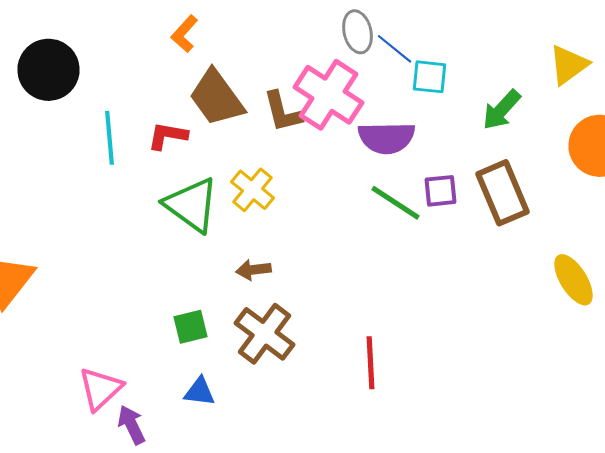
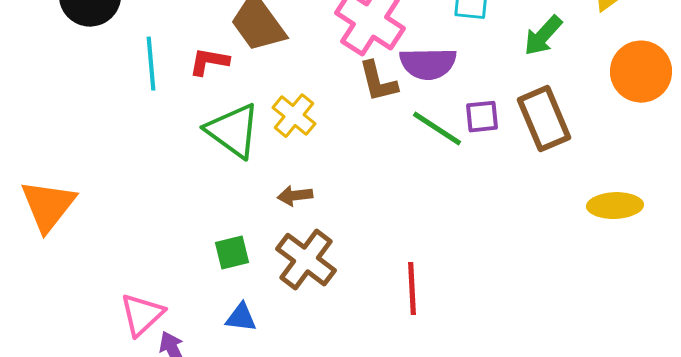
brown L-shape: (282, 112) -> (378, 82), moved
yellow ellipse: (574, 280) -> (615, 206), turned -60

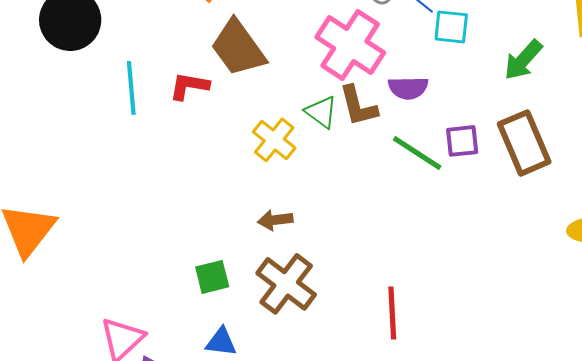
purple semicircle: (428, 64) -> (408, 88), size x0.7
green triangle: (233, 131) -> (321, 112), moved, size x0.6

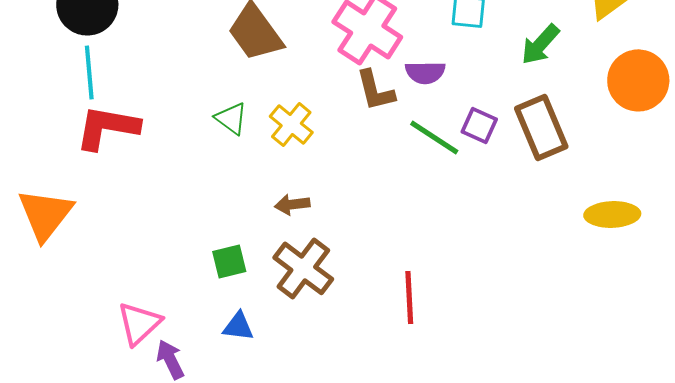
red L-shape: (189, 86) -> (107, 127), moved, size x1.6
cyan line: (131, 88) -> (89, 72), moved
green triangle: (321, 112) -> (231, 118), moved
purple square: (462, 141) -> (479, 125), turned 30

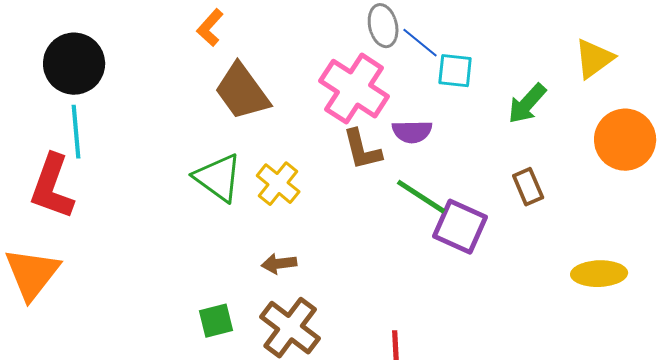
green triangle: (231, 118) -> (218, 178), size x1.5
purple square: (479, 125) -> (460, 227), moved, size x1.5
red L-shape: (107, 127) -> (52, 187), moved, turned -80
brown rectangle: (541, 127) -> (528, 187), size x0.6

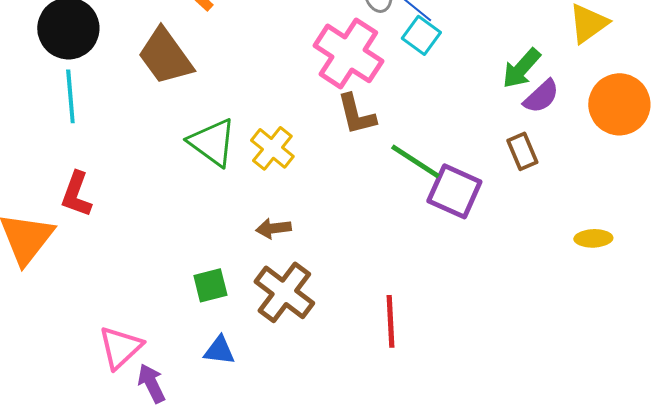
cyan square: (455, 71) -> (421, 35), moved, turned 30
brown trapezoid: (242, 92) -> (165, 56), moved
purple semicircle: (412, 132) -> (541, 96), moved, turned -42
red L-shape: (52, 187) -> (76, 194), moved, size x0.7
yellow ellipse: (599, 274) -> (593, 238), size x0.7

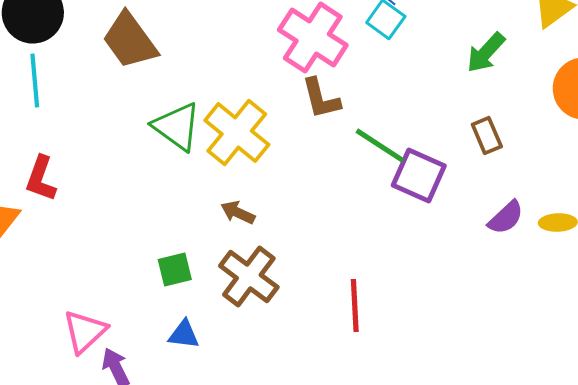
purple semicircle: (541, 96) -> (506, 218), moved
yellow cross: (272, 148) -> (237, 132), size x1.5
brown arrow: (273, 228) -> (238, 212), turned 32

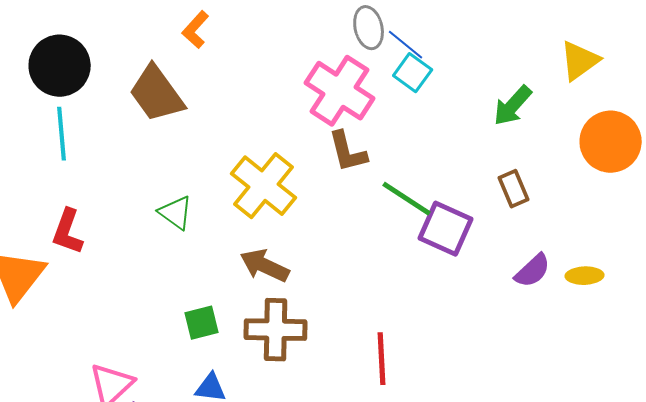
green triangle: (177, 126) -> (176, 213), moved, size x0.7
brown arrow: (238, 212) -> (265, 266), size x1.4
brown cross: (249, 276) -> (276, 330), turned -36

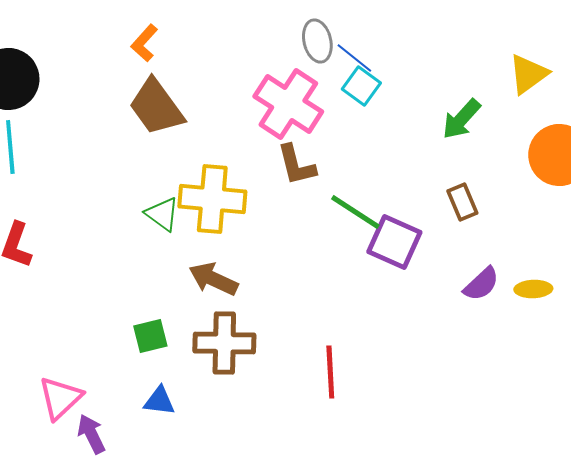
brown trapezoid: (157, 94) -> (156, 107), moved
yellow cross: (264, 186) -> (212, 199), turned -34
green triangle: (176, 213) -> (162, 214), moved

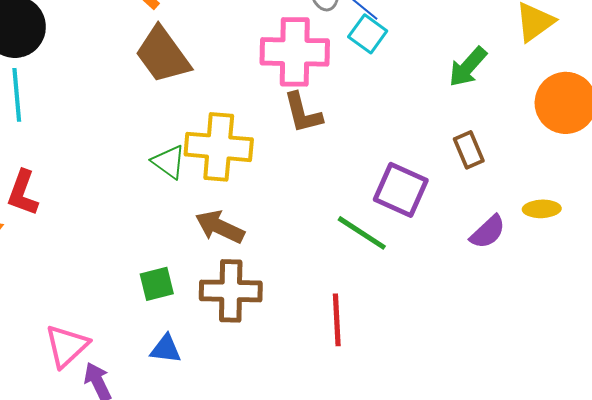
pink cross: (288, 104) -> (295, 52), turned -32
green line: (355, 212) -> (362, 233), moved
yellow ellipse: (533, 289) -> (542, 209), moved

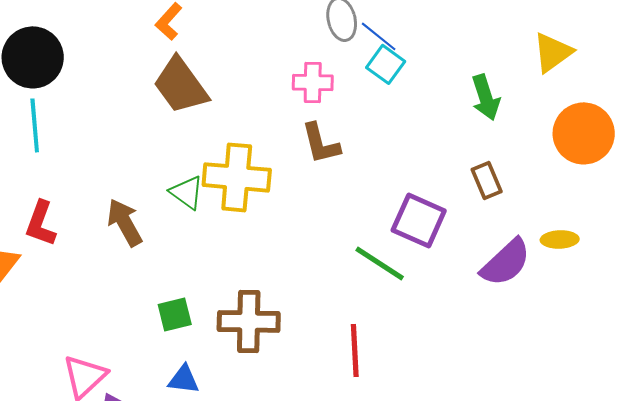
pink cross: (295, 52) -> (313, 82), size x0.6
green arrow: (468, 67) -> (486, 97), turned -60
brown arrow: (220, 227) -> (125, 222), moved, turned 36
purple semicircle: (488, 232) -> (506, 262), size x1.4

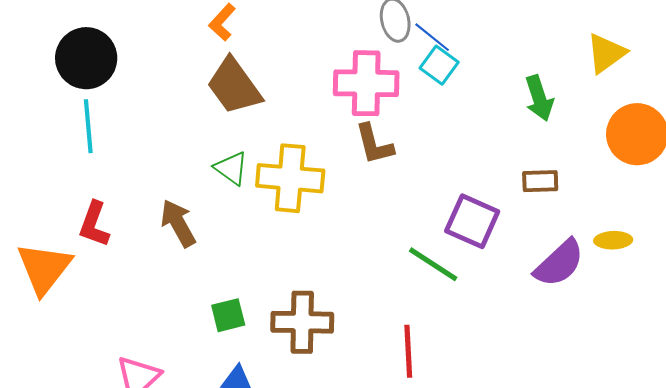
pink cross: (313, 82) -> (366, 83), size x1.6
brown rectangle: (487, 180) -> (540, 181), turned -69
green triangle: (187, 192) -> (231, 168), moved

